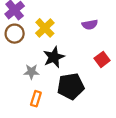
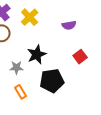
yellow cross: (45, 28) -> (30, 17), moved
orange rectangle: (36, 99) -> (21, 92), turned -48

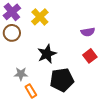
purple semicircle: (69, 25) -> (88, 32), moved
gray star: (16, 68) -> (21, 74), moved

